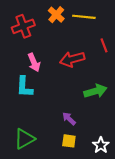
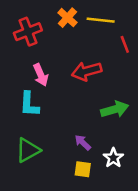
red line: (104, 45) -> (125, 44), moved
green triangle: (24, 139) -> (28, 150), moved
white star: (101, 145) -> (113, 158), moved

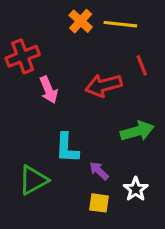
red cross: (28, 32) -> (23, 56), moved
red line: (125, 44) -> (142, 65), moved
cyan L-shape: (29, 104) -> (67, 148), moved

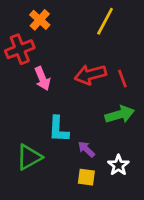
orange cross: (81, 21) -> (40, 20), moved
yellow line: (120, 24) -> (105, 21), turned -68
red line: (142, 65) -> (122, 79), moved

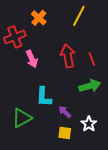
orange cross: (40, 20) -> (39, 18), moved
red arrow: (90, 75) -> (68, 56), turned 95

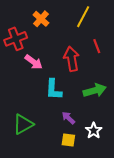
pink arrow: (32, 59) -> (34, 62), turned -30
red line: (92, 59) -> (97, 46), moved
cyan L-shape: (44, 97) -> (54, 89), moved

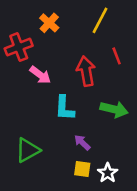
green arrow: (95, 90) -> (114, 109), turned 30
white star: (94, 131) -> (108, 173), moved

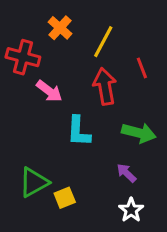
yellow line: (100, 20) -> (103, 42), moved
red cross: (19, 47) -> (23, 57), turned 36
purple arrow: (82, 142) -> (126, 173), moved
yellow square: (82, 169) -> (65, 198), moved, turned -30

